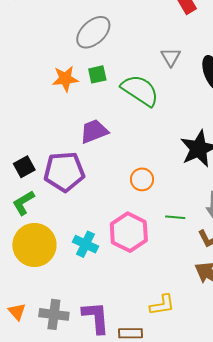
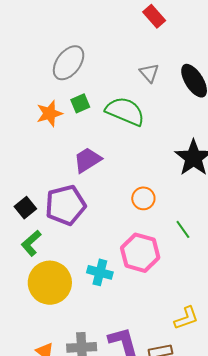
green line: (175, 217) -> (183, 229), turned 60

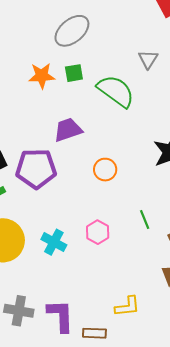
orange circle: (143, 198) -> (105, 170), moved
pink hexagon: (140, 253) -> (98, 232), size x0.6

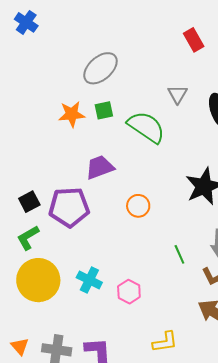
pink hexagon: (98, 232) -> (129, 292), moved

